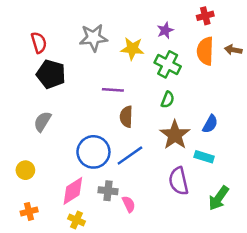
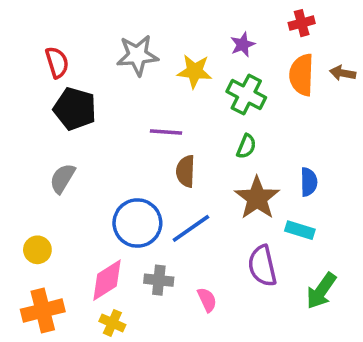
blue semicircle: (210, 124) -> (309, 182), turned -30
pink semicircle: (129, 204) -> (207, 300), moved
orange cross: (29, 211) -> (43, 310), size x1.6

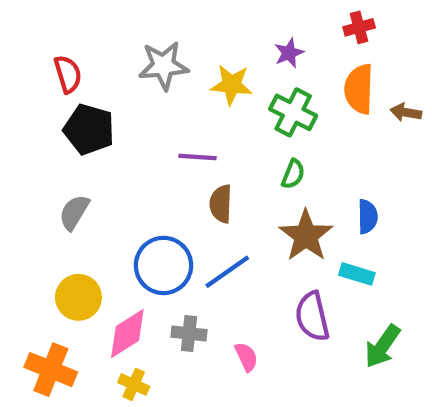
brown arrow: (343, 73) -> (406, 112), moved
yellow circle: (37, 250) -> (78, 297), moved, size x1.4
orange cross: (43, 310) -> (51, 370), turned 36

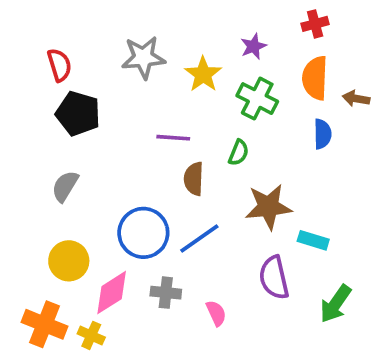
yellow star: (231, 85) -> (203, 74), turned 30
green semicircle: (293, 174) -> (239, 153), moved
blue semicircle: (368, 217) -> (323, 134), moved
brown star: (306, 236) -> (268, 207), turned 30
yellow cross: (134, 384) -> (91, 335), moved

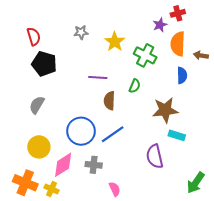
purple star: (253, 46) -> (160, 25), moved
gray star: (143, 57) -> (81, 32), size x0.6
brown star: (268, 207) -> (165, 110), moved
green arrow: (336, 304) -> (196, 183), moved
pink semicircle: (216, 313) -> (115, 189), moved

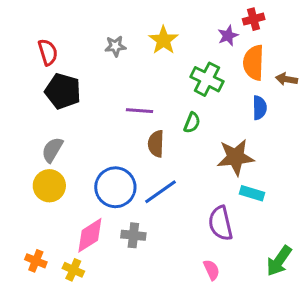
yellow star: (115, 42) -> (163, 40), moved
yellow circle: (39, 147) -> (49, 186), moved
orange cross: (25, 183) -> (36, 261), size x0.6
pink semicircle: (115, 189) -> (211, 270), moved

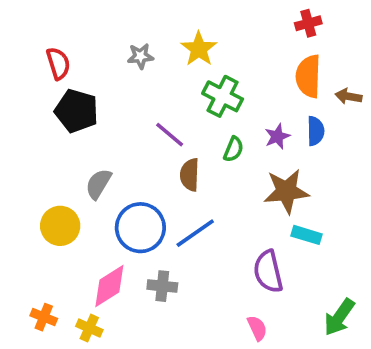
purple star: (228, 36) -> (277, 136), moved
green cross: (207, 79) -> (223, 96), moved
purple line: (139, 111) -> (170, 135), turned 36
gray semicircle: (52, 150) -> (98, 184), moved

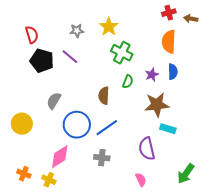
brown arrow: (348, 96) -> (191, 19), moved
purple line: (170, 135) -> (70, 57), moved
yellow circle: (60, 226) -> (22, 124), moved
gray cross: (162, 286) -> (102, 158), moved

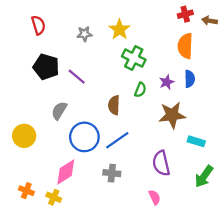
red semicircle: (32, 35) -> (38, 25), moved
purple line: (70, 57) -> (77, 77), moved
cyan rectangle: (168, 129) -> (196, 141), moved
green arrow: (186, 174) -> (204, 176), moved

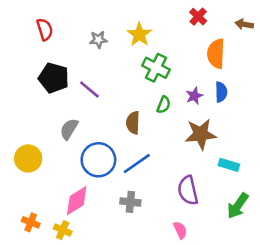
red cross: (185, 14) -> (198, 17), moved, turned -32

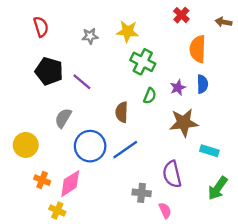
yellow star: (139, 34) -> (128, 31), turned -30
gray cross: (130, 202) -> (142, 193), moved
orange cross: (31, 222) -> (42, 180), moved

